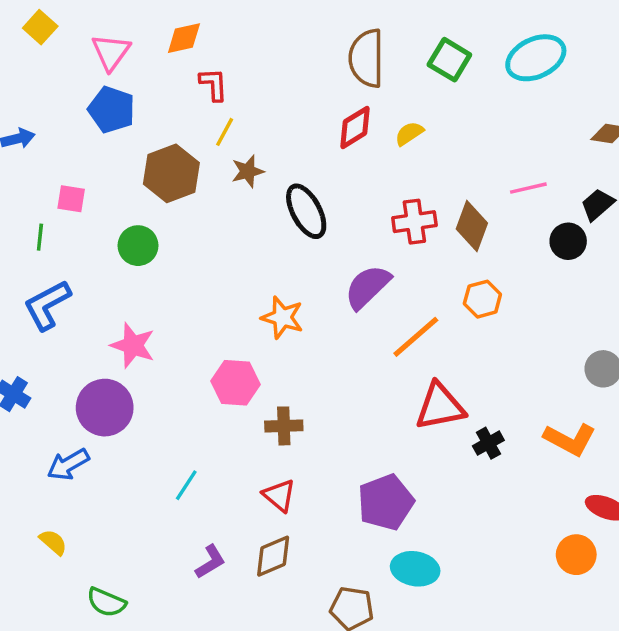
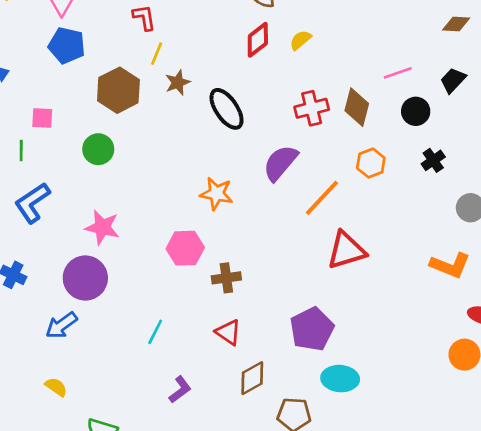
black circle: (568, 241) -> (416, 111), moved
black cross: (488, 443) -> (433, 160), moved
brown diamond: (273, 556) -> (252, 378), moved

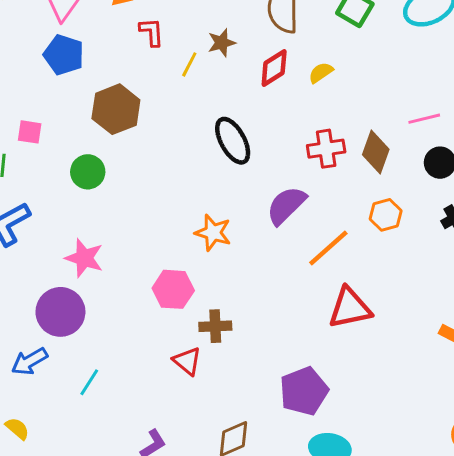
yellow line: (157, 54) -> (189, 64), moved
brown star: (178, 82) -> (222, 43), moved
cyan line: (155, 332) -> (89, 382), moved
red triangle: (228, 332) -> (187, 361), moved

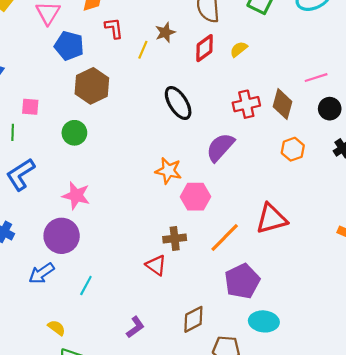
blue pentagon: (64, 55) -> (69, 46), moved
orange line: (328, 248) -> (225, 238), moved
pink hexagon: (173, 289) -> (196, 197), moved
yellow semicircle: (17, 429) -> (57, 328), moved

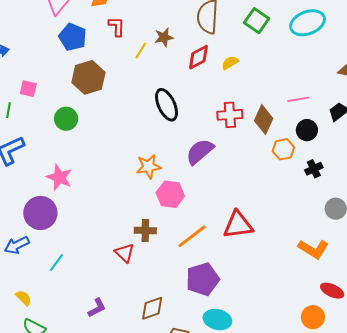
orange hexagon: (293, 149) -> (283, 149), moved
orange star: (168, 171) -> (148, 167), turned -30

